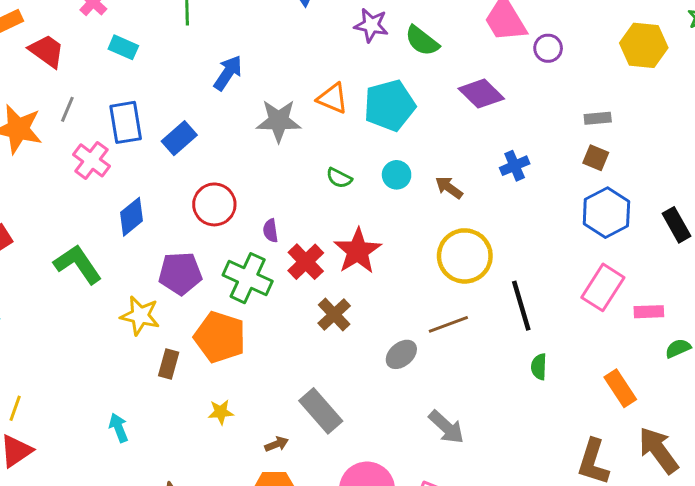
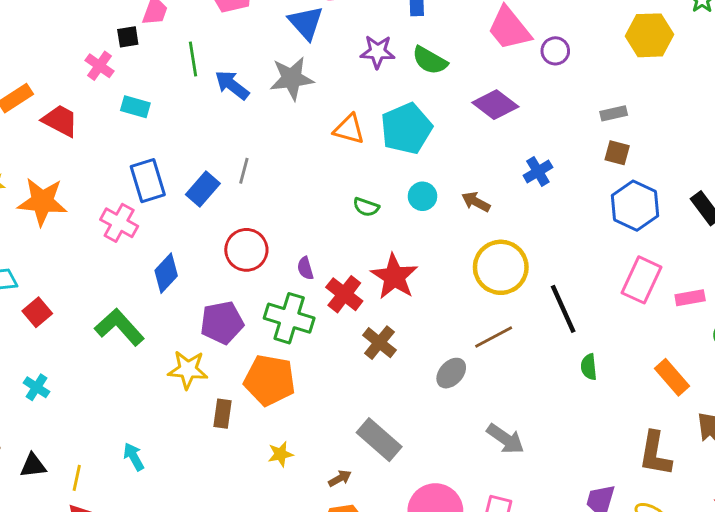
blue arrow: (228, 73) -> (232, 85), moved, turned -78
gray line: (67, 109) -> (244, 171), moved
gray star: (279, 121) -> (292, 78), moved
cyan arrow: (119, 428) -> (134, 457), moved

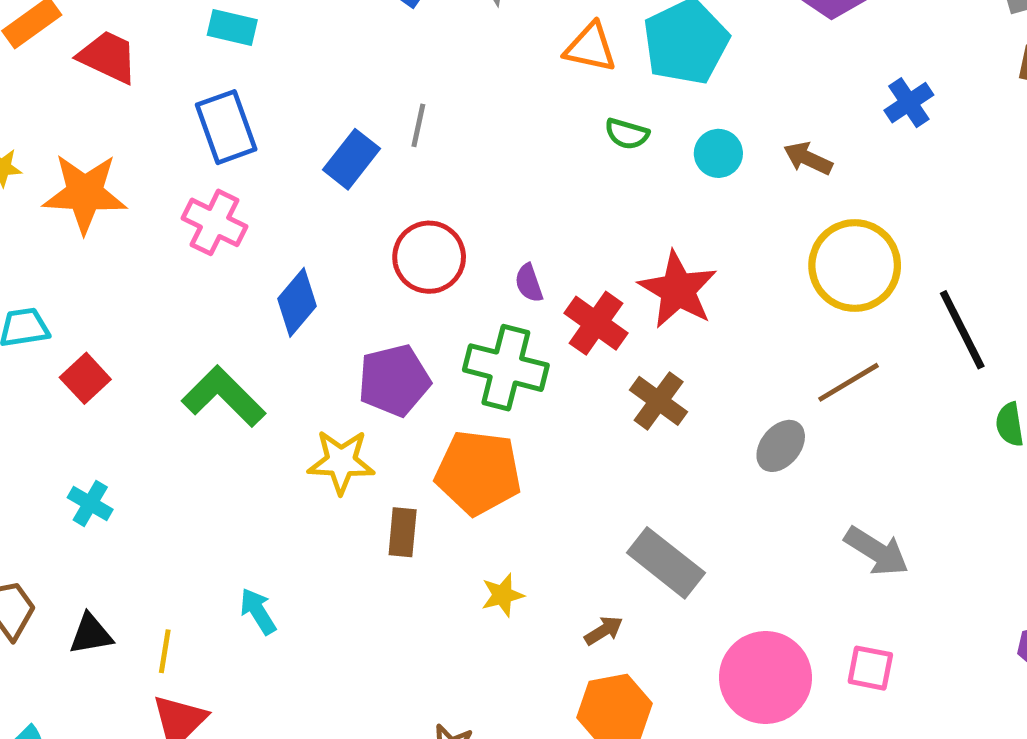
blue rectangle: (148, 181) -> (226, 127), moved
green semicircle: (366, 207) -> (627, 134), moved

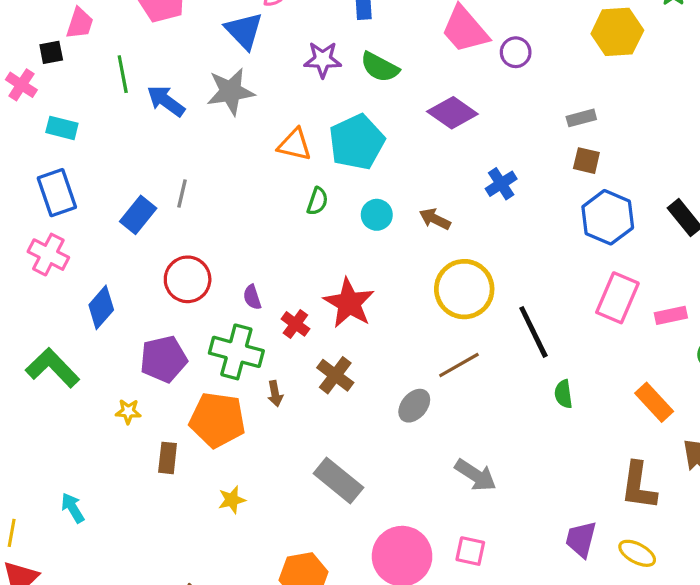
green semicircle: (627, 134) -> (317, 201), turned -88
red cross: (596, 323) -> (295, 324), size x0.7
yellow star: (341, 462) -> (128, 411), size x0.6
brown arrow: (604, 631) -> (275, 394), moved, turned 110

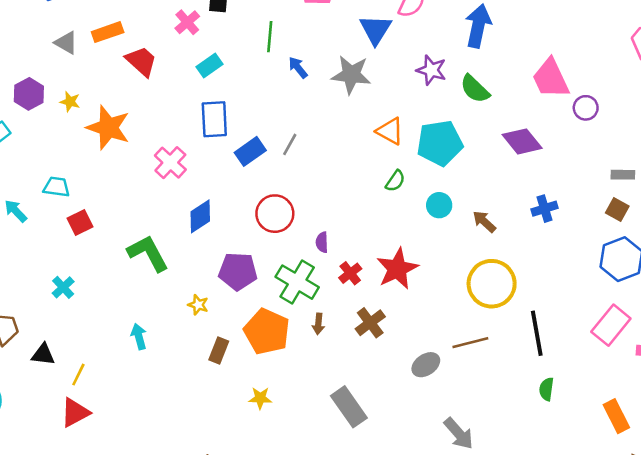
blue arrow: (166, 101) -> (298, 68), size x0.7
cyan rectangle: (62, 128) -> (210, 65), turned -65
blue rectangle: (57, 193) -> (214, 119), moved
cyan arrow: (73, 508) -> (139, 336), moved

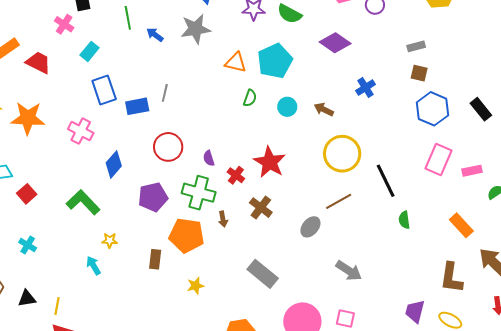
blue rectangle: (250, 151) -> (137, 106), turned 40
yellow star: (198, 305) -> (110, 240), moved

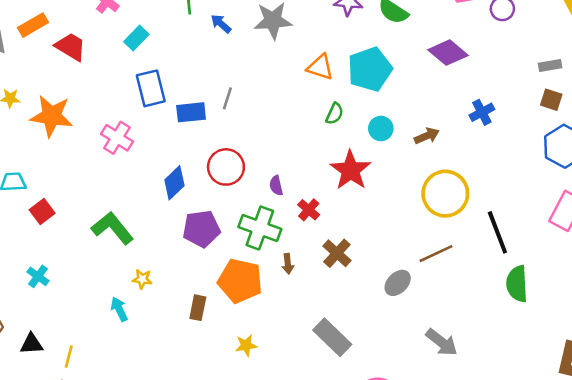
brown arrow: (324, 110) -> (427, 136), turned 126
red star: (270, 162) -> (351, 170), moved
blue diamond: (114, 164) -> (174, 183), moved
green semicircle: (404, 220) -> (517, 284), size x1.6

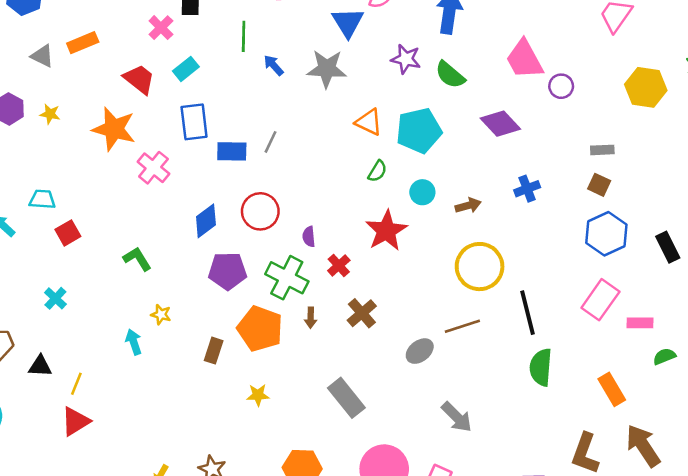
red trapezoid: (71, 47) -> (139, 79), moved
orange star: (51, 116) -> (114, 129), moved
green L-shape: (113, 228) -> (137, 259), size x0.7

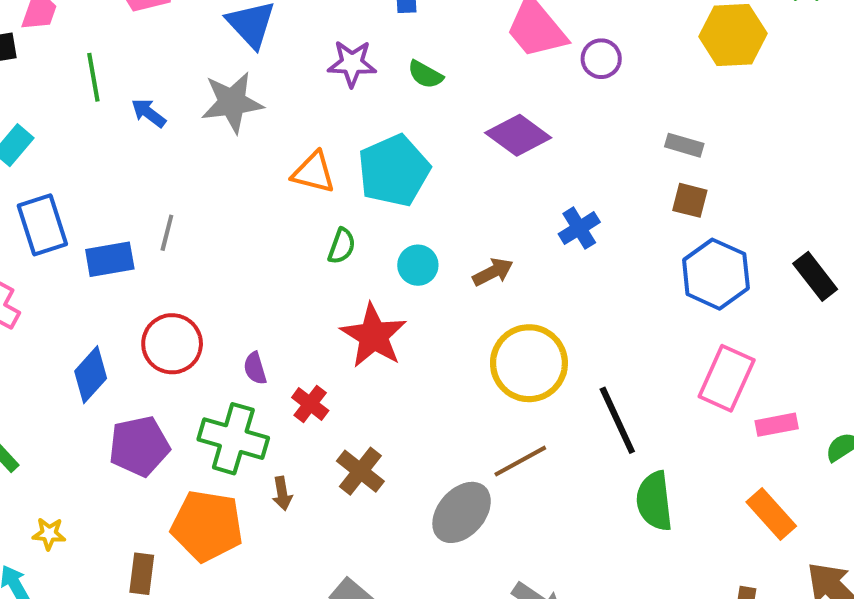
green semicircle: (450, 75) -> (425, 75), size x0.7
gray rectangle: (602, 150) -> (684, 145), turned 30
pink rectangle: (640, 323) -> (777, 425), moved
gray ellipse: (420, 351) -> (462, 512), size x1.4

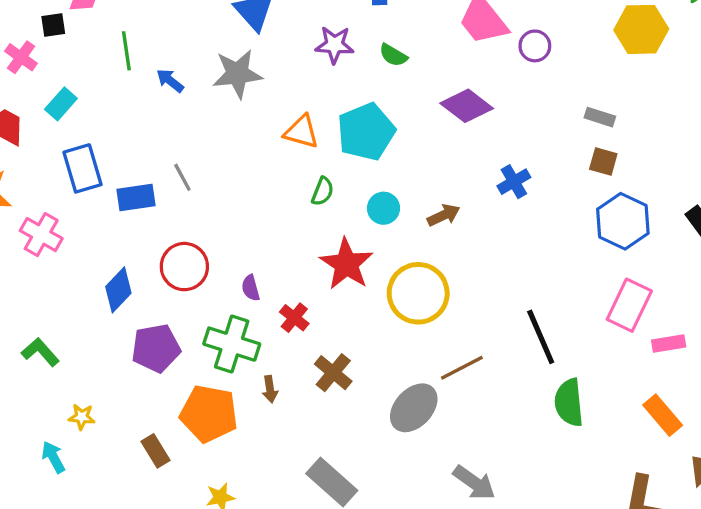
gray line: (167, 233) -> (182, 177), turned -44
yellow circle: (529, 363) -> (418, 293), moved
brown rectangle: (142, 574) -> (156, 451), turned -40

